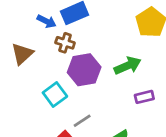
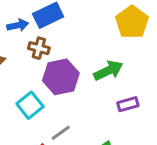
blue arrow: (46, 21) -> (18, 25), turned -36

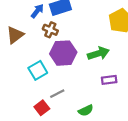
blue arrow: (18, 25) -> (37, 11), turned -48

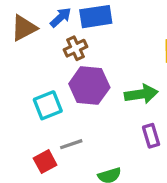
brown cross: (50, 30) -> (76, 48), turned 32
brown triangle: (15, 35) -> (24, 28), moved
purple rectangle: (109, 80) -> (151, 136), turned 72

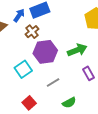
gray line: (71, 144) -> (53, 83), moved

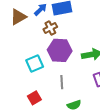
gray line: (53, 83) -> (62, 82), turned -72

